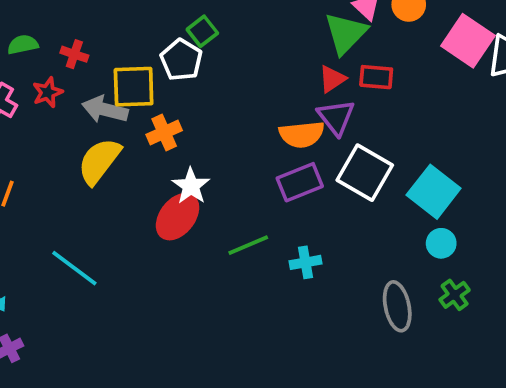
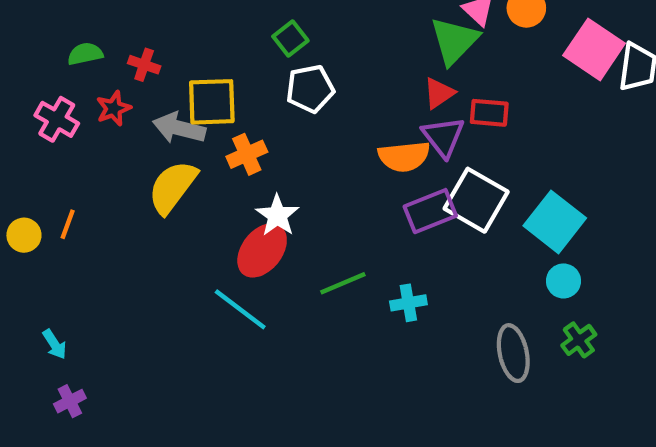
white pentagon: (181, 60) -> (310, 89), moved, turned 30
red rectangle: (376, 77) -> (489, 113), moved
purple rectangle: (300, 182) -> (430, 211), moved
cyan line: (74, 268) -> (240, 309), moved

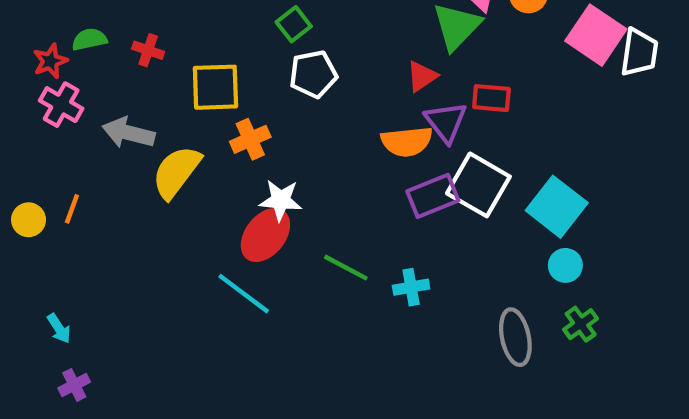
red triangle: (439, 93) -> (422, 76), moved
red star: (114, 108) -> (50, 61), moved
gray arrow: (179, 128) -> (128, 133), moved
white star: (277, 215) -> (281, 200), turned -30
green line: (343, 283) -> (346, 268), turned 51

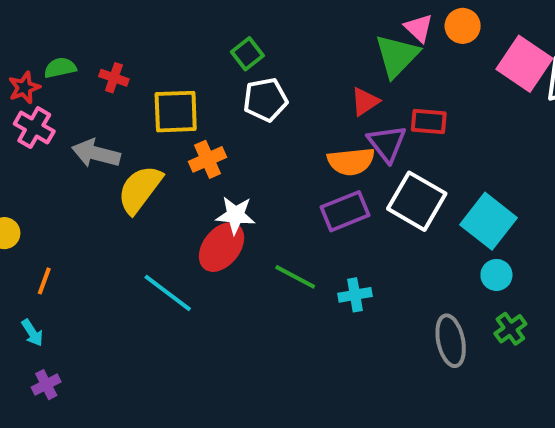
purple rectangle: (433, 196) -> (345, 211), moved
orange line: (72, 209) -> (44, 281), moved
cyan line: (244, 294) -> (168, 293), moved

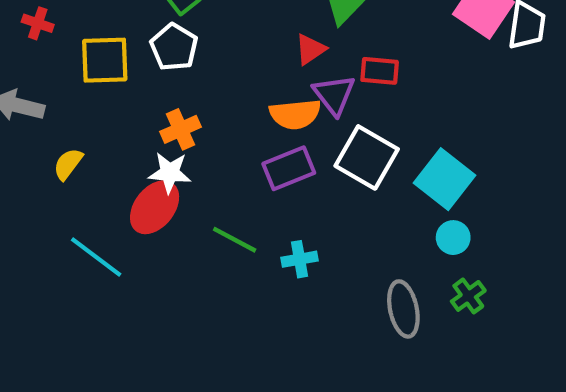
white pentagon: (265, 100) -> (174, 47), moved, turned -30
orange cross: (208, 159) -> (181, 129), moved
yellow semicircle: (140, 189) -> (68, 164), moved, size x0.6

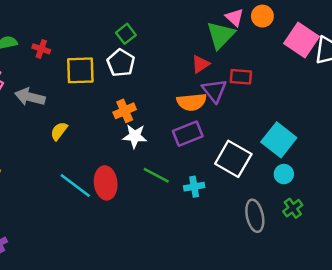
white square: (367, 157) -> (233, 159), moved
white star: (170, 173) -> (135, 136), moved
red ellipse: (155, 207) -> (106, 183), moved, turned -44

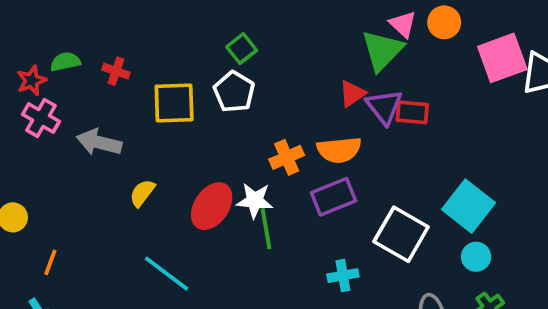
pink square: (302, 40) -> (502, 58), turned 36
purple triangle: (214, 91) -> (384, 107), moved
orange cross: (125, 111) -> (287, 157), moved
green line: (156, 175) -> (266, 229), moved, turned 52
red ellipse: (106, 183) -> (212, 206), moved, turned 40

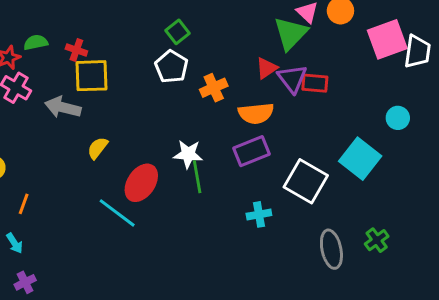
yellow square: (174, 103) -> (91, 76), moved
orange cross: (287, 157) -> (214, 88), moved
red ellipse: (212, 206) -> (141, 183), moved
cyan circle: (476, 257) -> (398, 118), moved

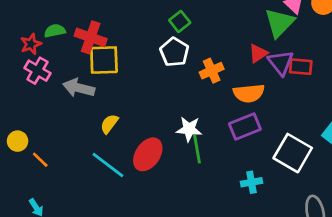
red cross: (76, 50) -> (91, 37), size x1.6
orange line: (24, 204) -> (40, 160), moved, turned -66
cyan line: (117, 213) -> (108, 165), moved

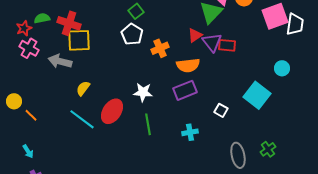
green line: (197, 149) -> (148, 124), moved
white square: (293, 153) -> (221, 110), size x0.5

